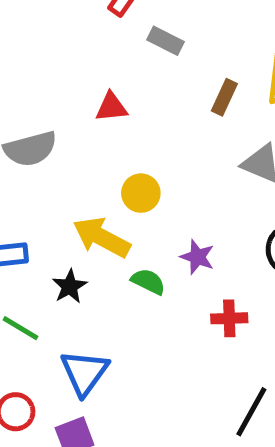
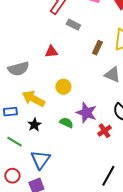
yellow arrow: (102, 237) -> (33, 99), moved
purple star: (197, 257) -> (86, 113), size x1.5
red cross: (229, 318) -> (104, 131), moved, turned -32

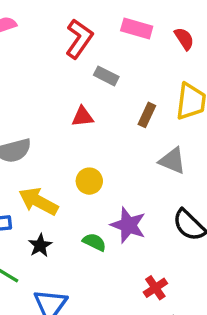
red triangle: (51, 52) -> (83, 117), moved
red cross: (104, 131) -> (155, 288), moved

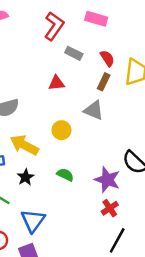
red semicircle: (184, 39) -> (107, 58), moved
gray triangle: (172, 161) -> (94, 110), moved
purple star: (128, 225) -> (107, 180), moved

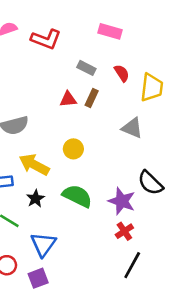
red L-shape: (54, 26) -> (46, 39), moved, turned 76
brown rectangle: (104, 82) -> (92, 98), moved
gray triangle: (94, 110) -> (132, 128), moved
green semicircle: (65, 175) -> (77, 196), size x1.6

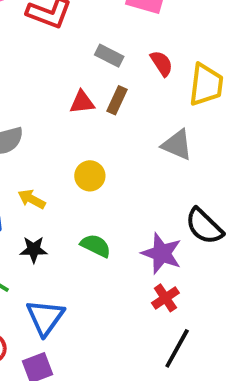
yellow arrow: (34, 165) -> (32, 199), size x0.6
green semicircle: (77, 196) -> (96, 246), size x0.7
black star: (35, 199) -> (34, 250), turned 30

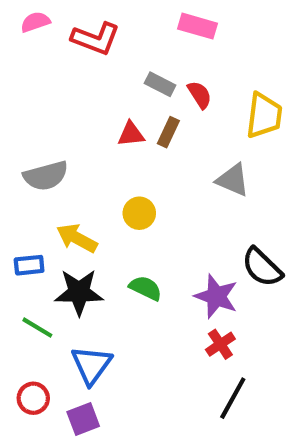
red semicircle: (162, 63) -> (200, 95), moved
yellow arrow: (32, 199) -> (77, 238), size x1.4
black star: (34, 250) -> (79, 292), size x1.6

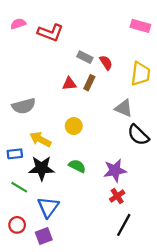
pink rectangle: (197, 26) -> (140, 26), moved
black semicircle: (262, 267) -> (138, 135), moved
purple star: (216, 296) -> (115, 170), turned -30

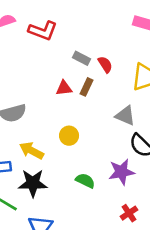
green semicircle: (77, 166) -> (85, 181), moved
purple star: (115, 170) -> (121, 172), moved
red cross: (117, 196) -> (129, 213), moved

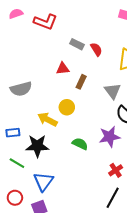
brown rectangle: (87, 87) -> (81, 82), moved
gray triangle: (125, 116) -> (113, 91), turned 30
yellow arrow: (32, 151) -> (47, 119), moved

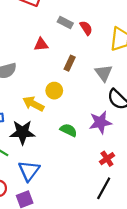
red triangle: (63, 69) -> (41, 44), moved

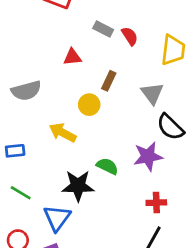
yellow circle: (54, 91) -> (89, 105), moved
black star: (22, 132) -> (78, 186), moved
red cross: (107, 159) -> (156, 203), turned 32

